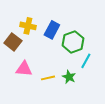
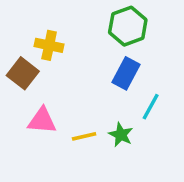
blue rectangle: (52, 30) -> (126, 73), moved
green hexagon: (73, 42) -> (128, 26), moved

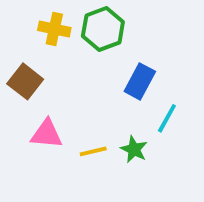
green hexagon: (128, 26) -> (103, 29), moved
yellow cross: (49, 45) -> (54, 29), moved

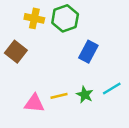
cyan line: (167, 118) -> (112, 88), moved, turned 30
pink triangle: (47, 134) -> (34, 103), moved

